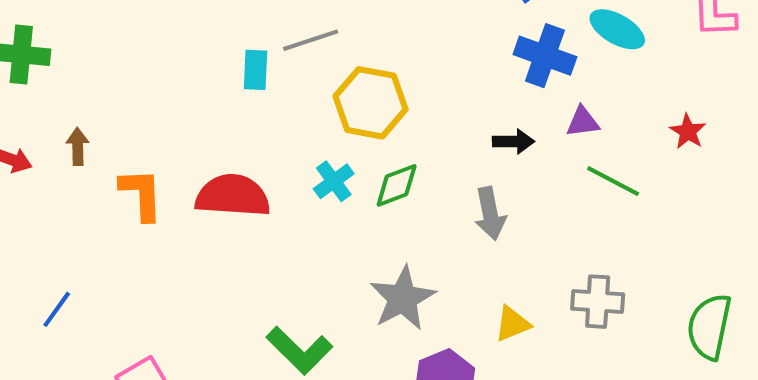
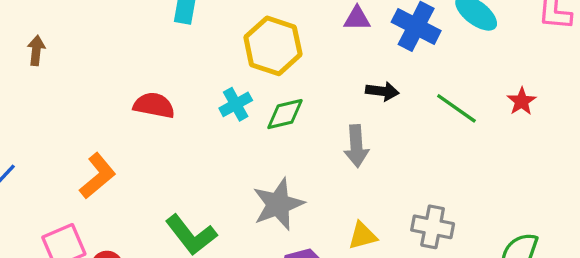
purple triangle: (583, 122) -> (357, 19), moved
green line: (613, 181) -> (456, 108), moved
orange L-shape: (141, 194) -> (97, 176), moved, turned 45
red semicircle: (233, 196) -> (154, 105), size x0.7

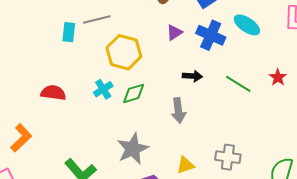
purple triangle: (357, 19) -> (174, 33), turned -30

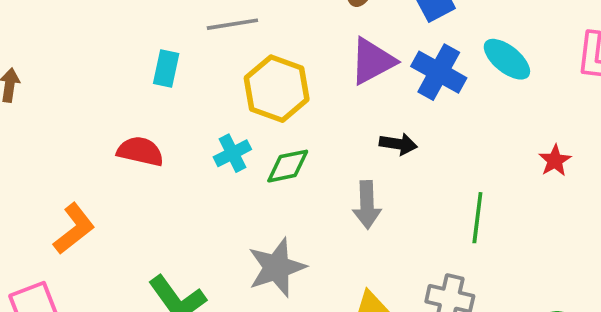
cyan rectangle: (69, 32) -> (166, 68), moved
purple triangle: (174, 33) -> (372, 61), size x1.6
green line: (238, 84) -> (477, 218), moved, turned 60

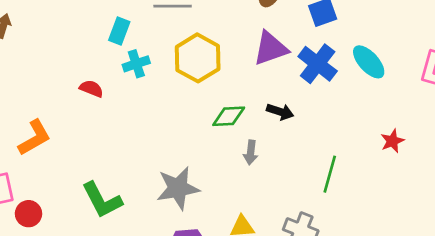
red semicircle: (140, 151) -> (91, 89), size x0.7
cyan cross: (232, 153) -> (136, 64), moved
green diamond: (288, 166) -> (229, 116), moved
gray arrow: (367, 205) -> (251, 153), size x0.7

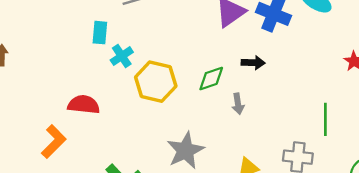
yellow hexagon: (198, 58) -> (156, 82), moved
red semicircle: (91, 89) -> (84, 105), moved, size x1.5
green line: (330, 174) -> (325, 119), moved

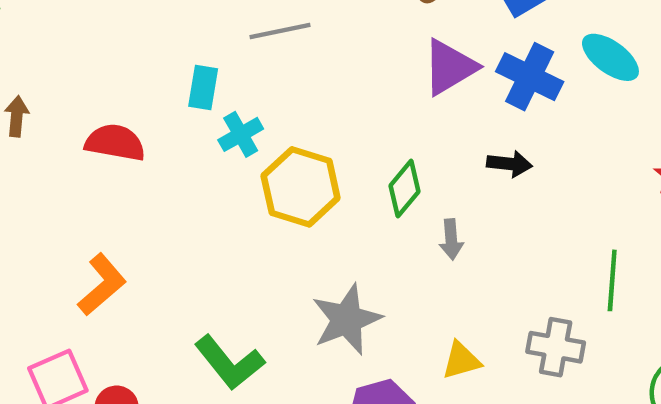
black arrow: (253, 63) -> (509, 164), moved
green diamond: (211, 78) -> (405, 189), turned -36
red semicircle: (84, 105) -> (115, 143), moved

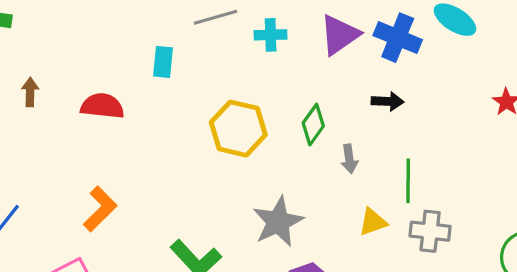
cyan cross: (241, 134) -> (271, 35), moved, turned 32
green line: (612, 280) -> (408, 181), moved
yellow triangle: (461, 360) -> (373, 222), moved

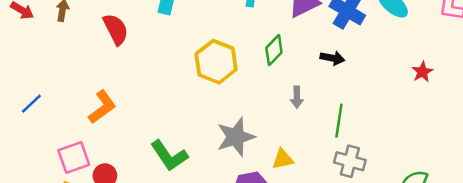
red semicircle: (102, 106) -> (116, 29), turned 48
green diamond: (313, 125) -> (274, 50), moved
yellow triangle: (373, 222) -> (283, 159), moved

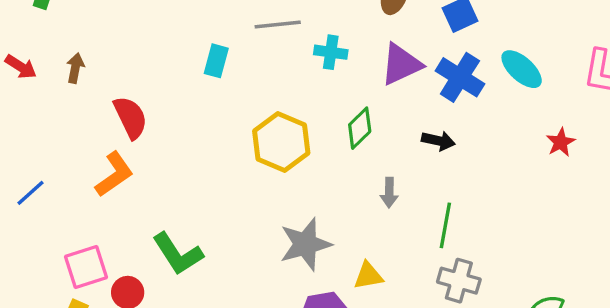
red semicircle: (116, 29) -> (130, 117), moved
red star: (422, 72) -> (561, 142), moved
orange L-shape: (102, 107) -> (114, 174), moved
green L-shape: (169, 156) -> (178, 254), moved

